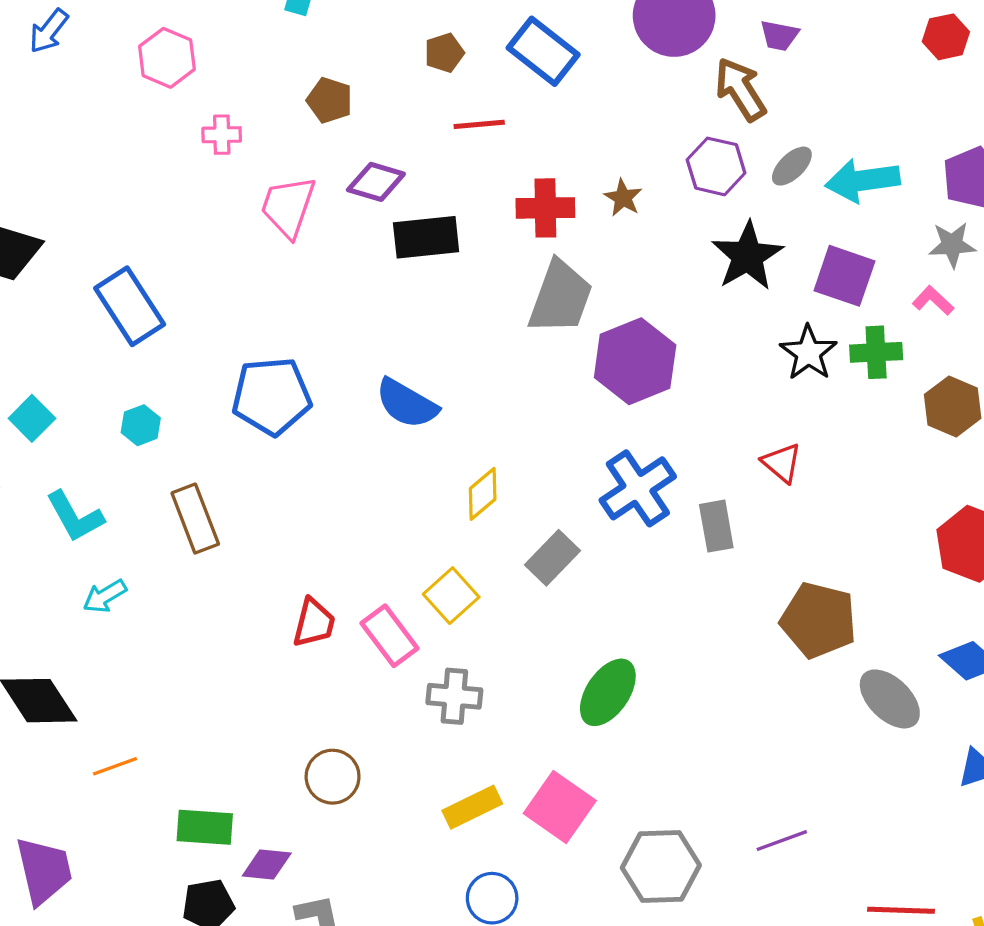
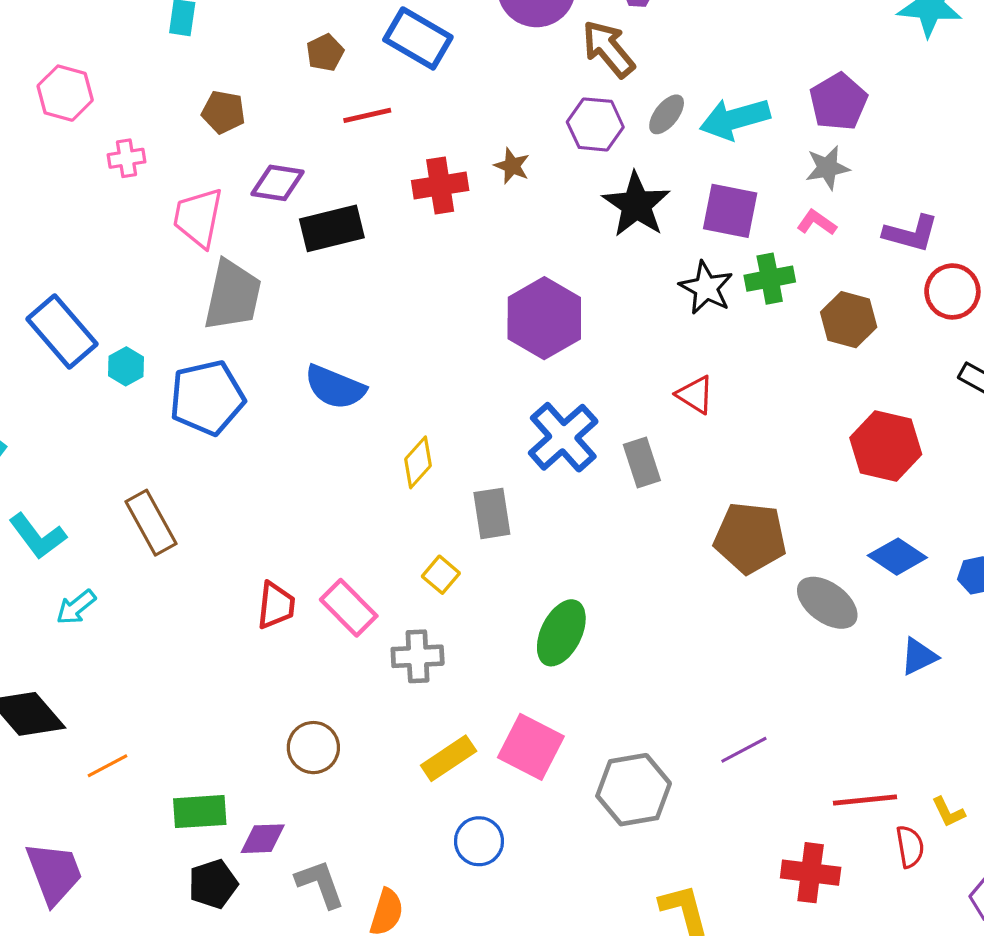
gray trapezoid: (560, 297) -> (233, 295), moved
cyan hexagon: (141, 425) -> (126, 366), moved
gray rectangle: (552, 558) -> (492, 513), turned -45
yellow square: (451, 596) -> (441, 575), moved, size x0.7

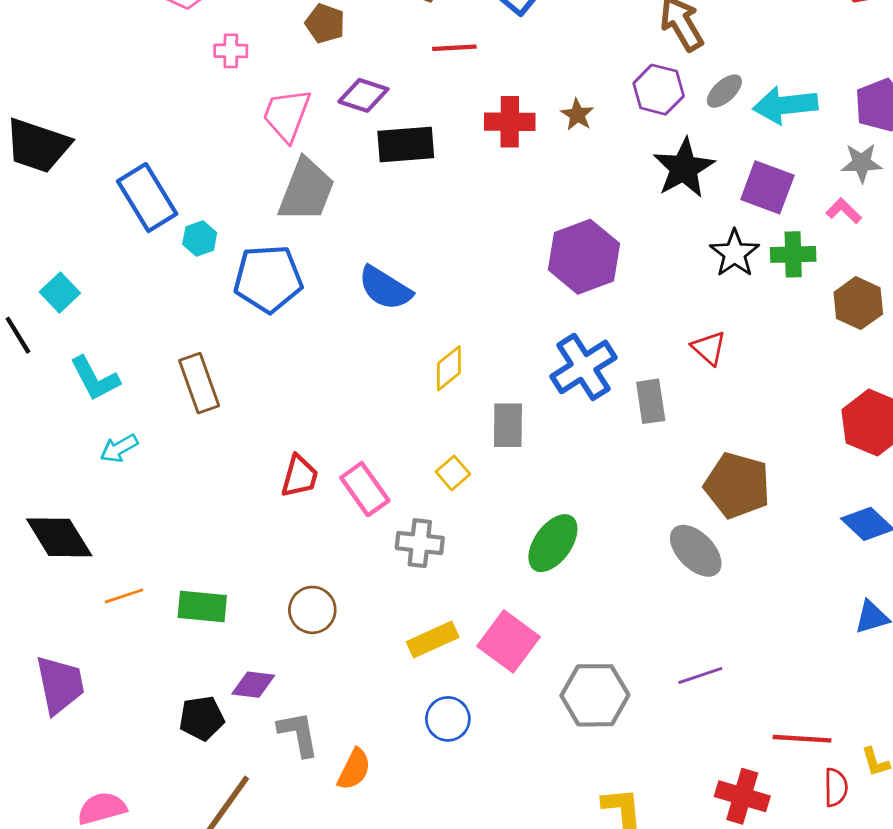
gray ellipse: (827, 603) -> (696, 551), moved
green rectangle: (200, 812) -> (202, 607), moved

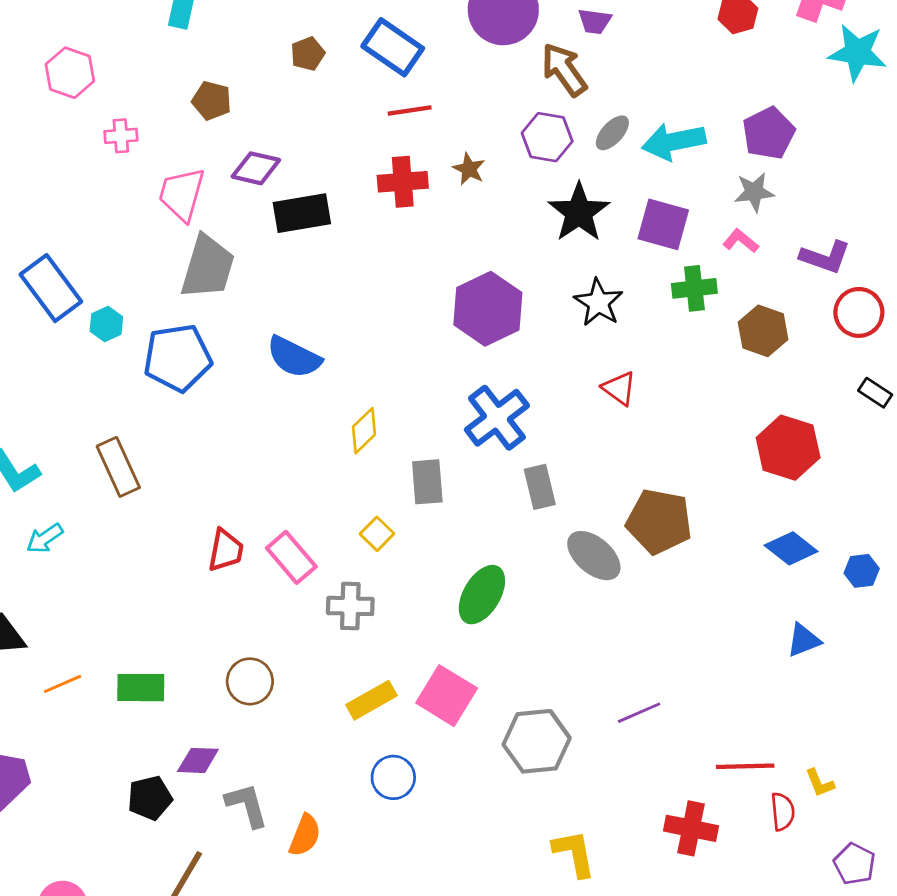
red line: (454, 48) -> (410, 110), moved
black star: (735, 253) -> (598, 302), moved
gray rectangle: (651, 401) -> (540, 487), moved
gray ellipse: (696, 551) -> (594, 556), moved

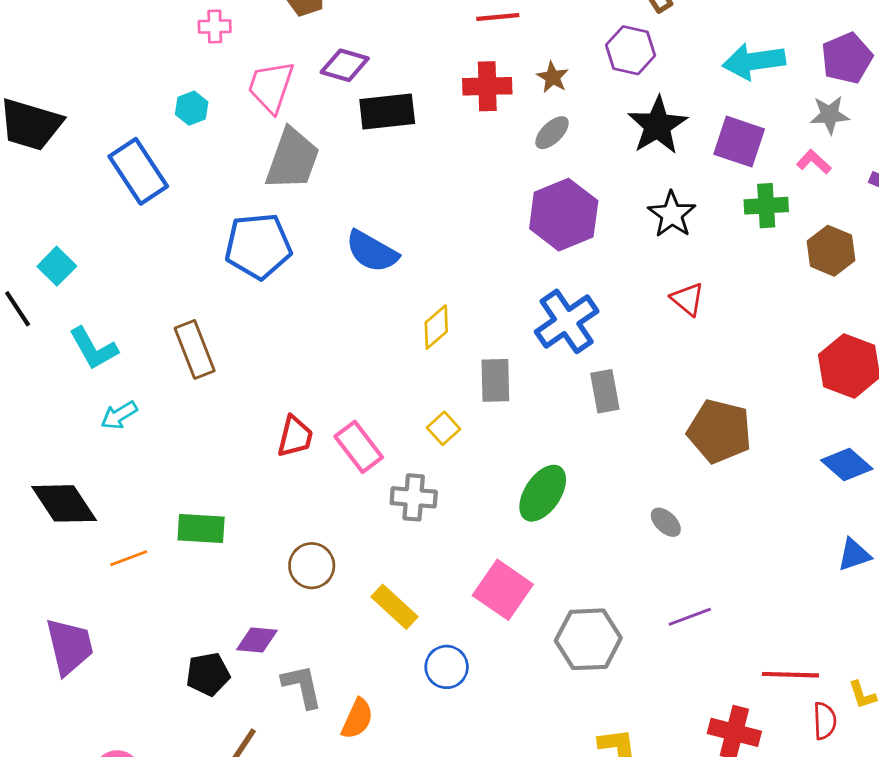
gray ellipse: (612, 133) -> (552, 133), moved
cyan hexagon: (106, 324) -> (192, 108), moved
gray ellipse: (594, 556) -> (666, 522), moved, size x0.6
green rectangle: (141, 688) -> (201, 528), moved
yellow rectangle: (371, 700) -> (394, 607), moved, turned 69

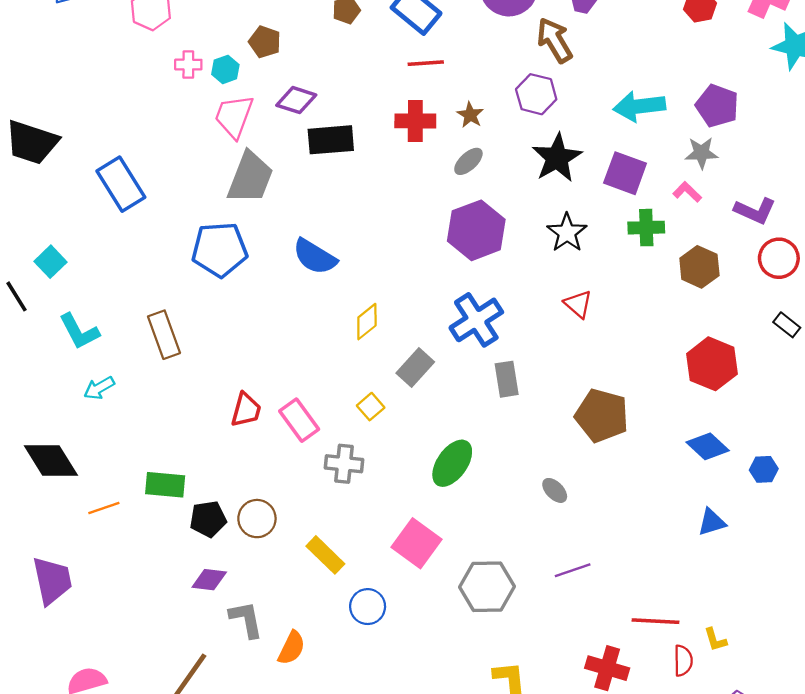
purple pentagon: (847, 58) -> (717, 106), turned -30
cyan hexagon: (192, 108) -> (225, 69), moved
gray rectangle: (495, 380) -> (415, 368), turned 42
black pentagon: (208, 674) -> (208, 519), moved

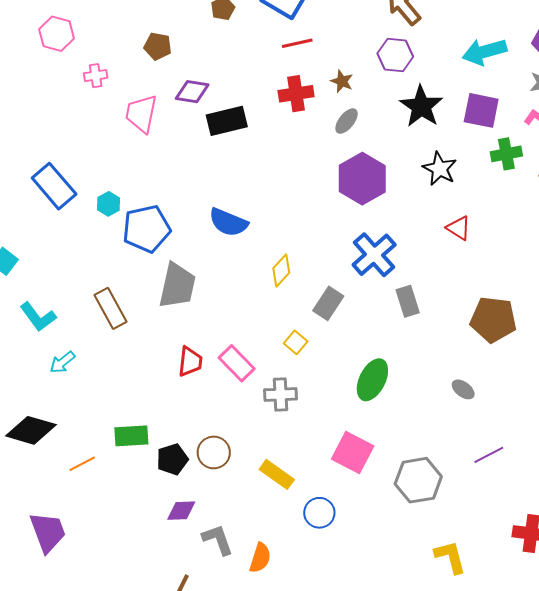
cyan hexagon: (225, 69) -> (108, 204), moved
gray trapezoid: (250, 177) -> (177, 286), moved
black diamond: (51, 461) -> (31, 430), turned -33

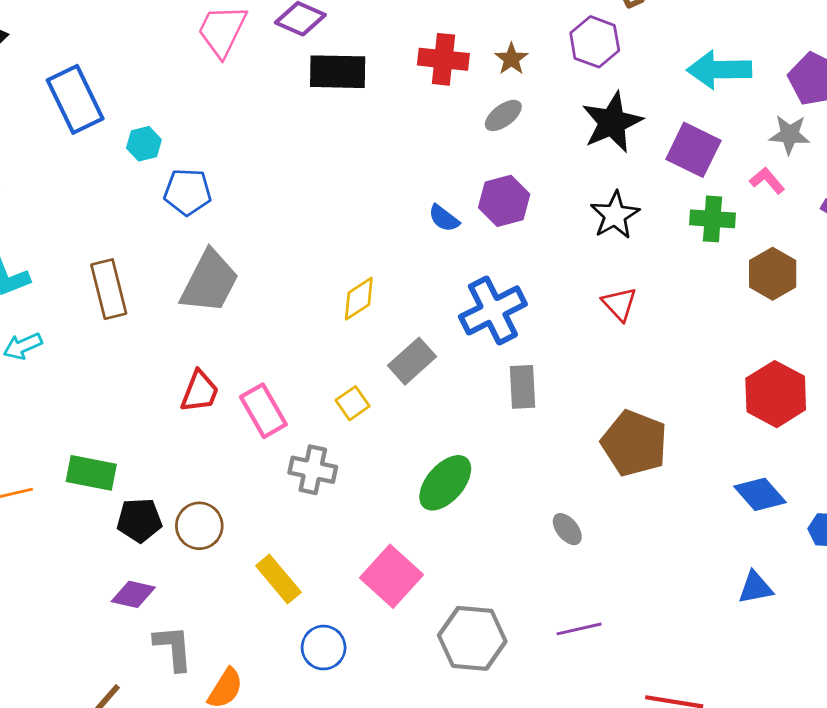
purple hexagon: (362, 179) -> (504, 201), size x0.7
blue semicircle: (228, 222) -> (444, 218), moved, size x0.6
blue pentagon: (147, 229) -> (188, 192), size x0.7

